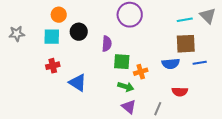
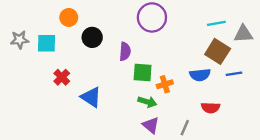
gray triangle: (208, 16) -> (243, 34), moved, turned -48
cyan square: (52, 37) -> (46, 43), moved
brown square: (186, 44) -> (218, 51), turned 35
red cross: (53, 66) -> (62, 77), turned -32

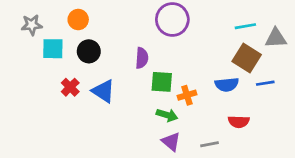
black circle: (92, 37) -> (89, 51), moved
gray star: (20, 40) -> (32, 25), moved
blue triangle: (91, 97) -> (103, 91), moved
gray line: (185, 128) -> (210, 144), turned 56

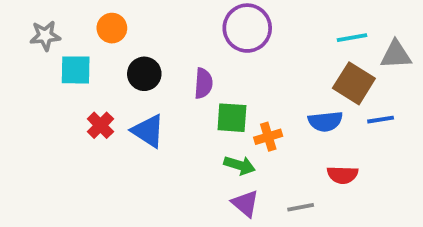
black circle: (89, 51) -> (144, 74), moved

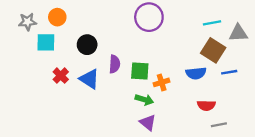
orange circle: (112, 28) -> (57, 17), moved
purple semicircle: (203, 83) -> (115, 64), moved
gray line: (301, 207) -> (219, 125), moved

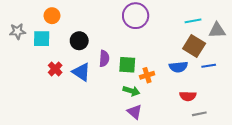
gray star: (27, 22) -> (18, 31), moved

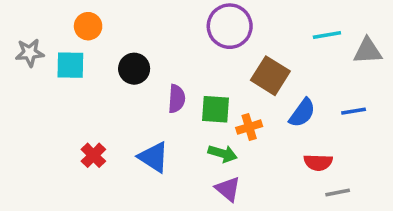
brown square: (194, 46) -> (270, 76), moved
blue semicircle: (178, 67) -> (302, 113), turned -48
red cross: (55, 69) -> (93, 155), moved
blue triangle: (81, 72) -> (154, 157), moved

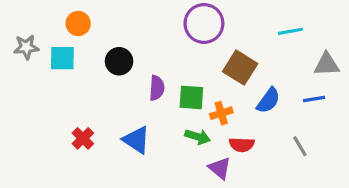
gray triangle: (368, 51) -> (327, 64), moved
red semicircle: (318, 162) -> (242, 145), moved
purple triangle: (228, 189) -> (220, 168), moved
gray line: (338, 193) -> (300, 146), moved, turned 70

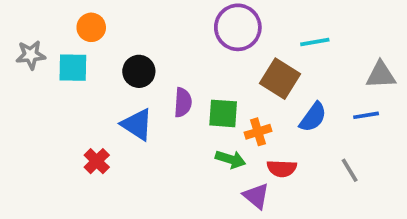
cyan line: (290, 31) -> (315, 42), moved
blue triangle: (136, 140) -> (137, 124), moved

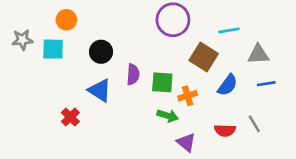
gray triangle: (381, 75) -> (258, 54), moved
red semicircle: (282, 168) -> (225, 130), moved

